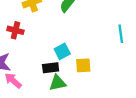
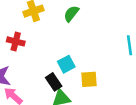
black rectangle: (51, 68) -> (54, 82), turned 63

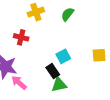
yellow square: (89, 79) -> (99, 55), moved

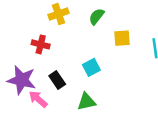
yellow square: (99, 55) -> (122, 38), moved
black rectangle: (53, 71) -> (57, 80), moved

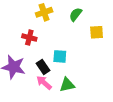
cyan square: (91, 67) -> (60, 56), moved, turned 32
pink arrow: (38, 99) -> (44, 83), moved

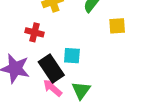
black rectangle: (43, 67) -> (51, 68), size x1.5
green triangle: (67, 85) -> (81, 90), turned -42

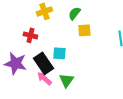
yellow square: (117, 26) -> (84, 30), moved

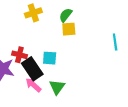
yellow square: (84, 30) -> (69, 29), moved
red cross: (30, 35) -> (19, 55), moved

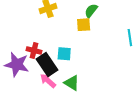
green semicircle: (66, 15) -> (91, 11), moved
green triangle: (57, 87) -> (72, 83), turned -35

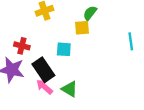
red cross: (34, 51) -> (22, 46), moved
cyan square: (64, 54) -> (64, 49), moved

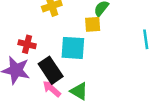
cyan square: (64, 49) -> (73, 48), size x1.5

